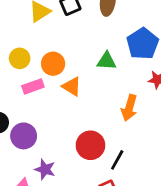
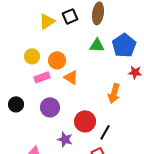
green triangle: (107, 61) -> (97, 45), moved
purple circle: (24, 136) -> (50, 107), moved
purple star: (45, 169) -> (65, 139), moved

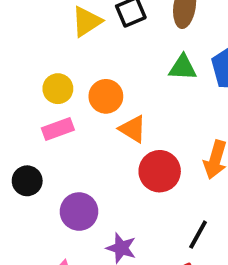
pink rectangle: (42, 77) -> (58, 129), moved
purple circle: (50, 107) -> (79, 212), moved
red circle: (85, 121) -> (160, 171), moved

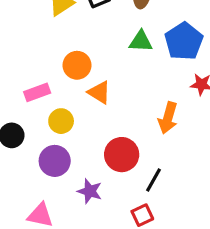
yellow circle: (58, 89) -> (61, 121), moved
red circle: (160, 171) -> (122, 155), moved

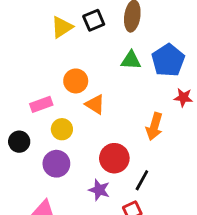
purple star: (90, 191) -> (99, 190), moved

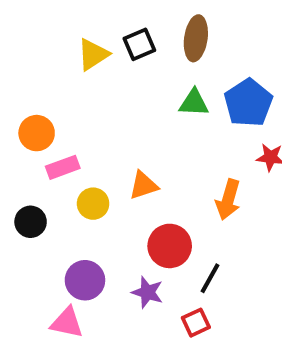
orange circle: (76, 81) -> (37, 133), moved
orange triangle: (95, 104) -> (143, 185), moved, turned -50
purple circle: (56, 164) -> (85, 280), moved

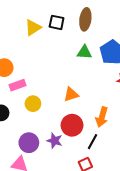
black square: (139, 44) -> (57, 22), turned 35
orange triangle: (143, 185) -> (71, 94), moved
orange arrow: (228, 200) -> (102, 117), moved
purple star: (147, 292) -> (55, 141), moved

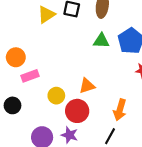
yellow circle: (33, 104) -> (56, 96), moved
red circle: (72, 125) -> (77, 111), moved

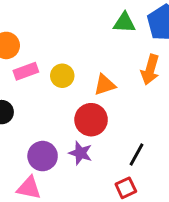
yellow circle: (56, 96) -> (62, 76), moved
orange arrow: (120, 110) -> (150, 70), moved

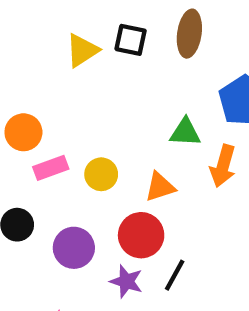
green triangle: (124, 23) -> (185, 132), moved
black line: (136, 155) -> (175, 275), moved
purple circle: (43, 156) -> (74, 248), moved

